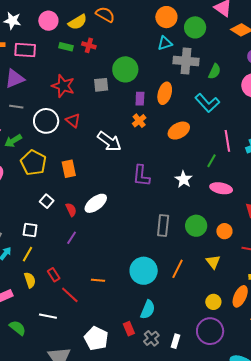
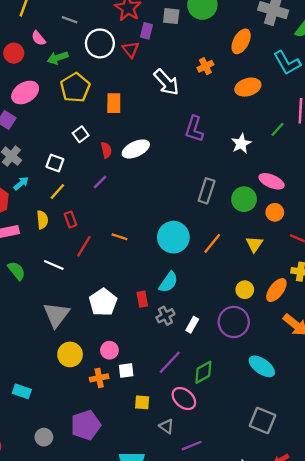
purple rectangle: (140, 99) -> (146, 31), moved
pink ellipse: (221, 188) -> (272, 181), moved
yellow line: (27, 254) -> (57, 192), moved
red line: (70, 295) -> (84, 246), turned 66

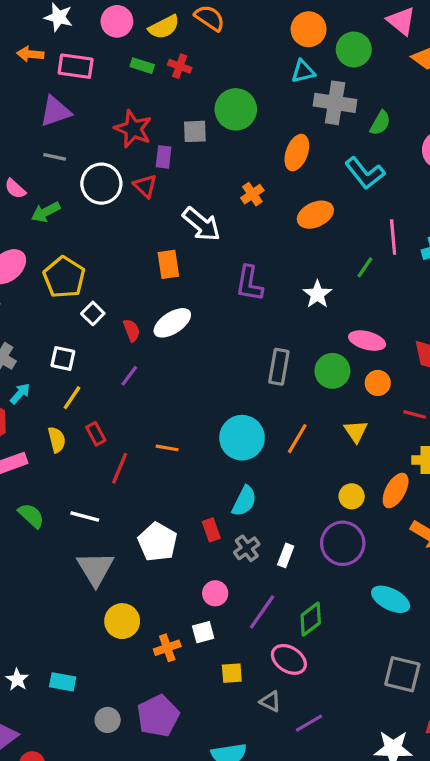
yellow pentagon: (75, 88) -> (64, 277), moved
orange rectangle: (114, 103) -> (168, 264), moved
white line: (54, 265) -> (85, 516), moved
pink circle: (109, 350) -> (215, 593), moved
gray circle: (44, 437) -> (108, 720), moved

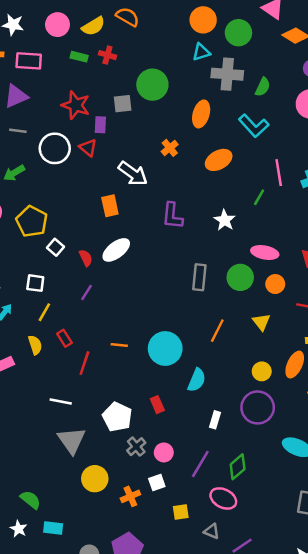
cyan circle: (242, 438) -> (165, 349), moved
cyan semicircle: (244, 501) -> (197, 380), moved
green semicircle: (31, 516) -> (30, 500), moved
gray cross: (247, 548) -> (136, 447), moved

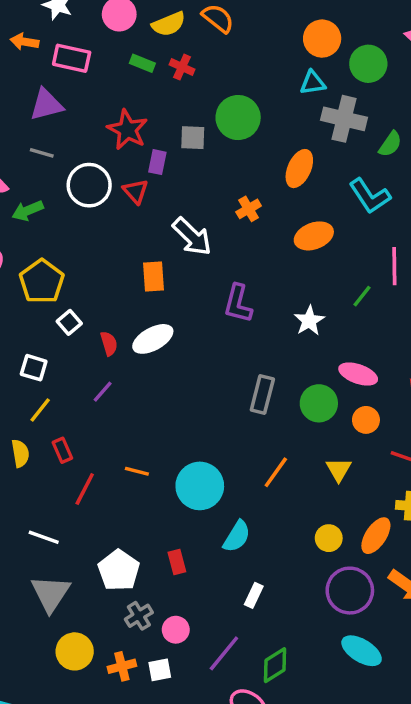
purple circle: (258, 407) -> (350, 591), moved
orange cross: (130, 496) -> (122, 666), moved

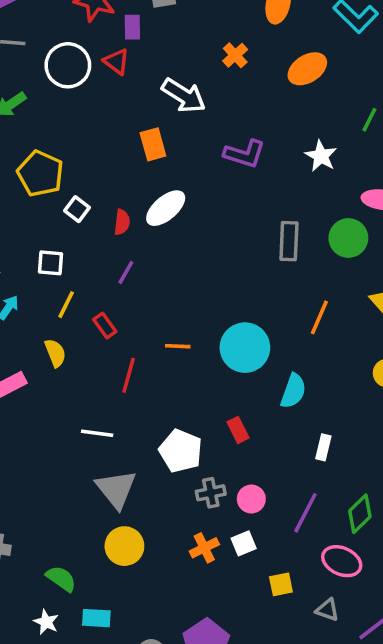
purple L-shape: (238, 304) -> (245, 154), turned -75
red semicircle: (109, 343) -> (122, 222), turned 35
red rectangle: (62, 450) -> (105, 326), moved
gray cross: (139, 616) -> (211, 493), turned 32
yellow circle: (75, 651) -> (124, 546), moved

